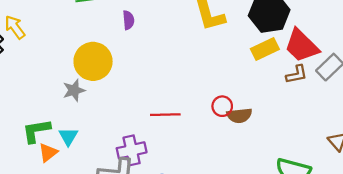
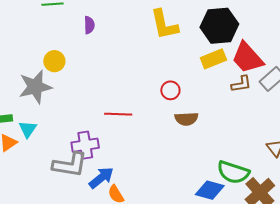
yellow circle: (93, 61) -> (54, 61), size x0.6
gray star: (74, 90) -> (35, 87), size x1.6
red circle: (222, 106) -> (170, 90), moved

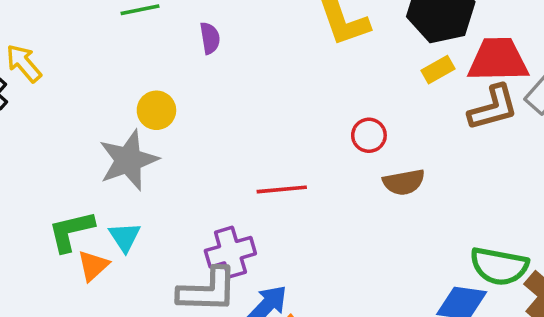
red trapezoid: (247, 58) -> (498, 60), turned 138
yellow rectangle: (213, 59) -> (438, 70), size x0.7
brown L-shape: (241, 84) -> (493, 108), size x1.4

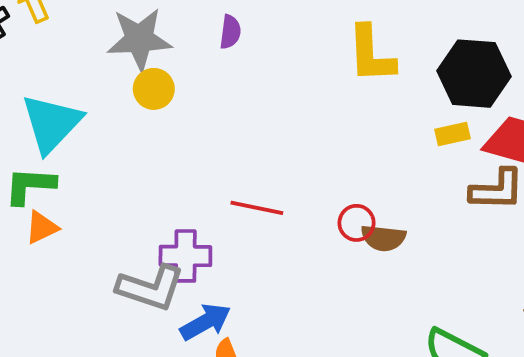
red circle: (369, 135) -> (357, 223), moved
gray star: (128, 160) -> (139, 39), moved
cyan triangle: (125, 237) -> (52, 123), moved, size x1.8

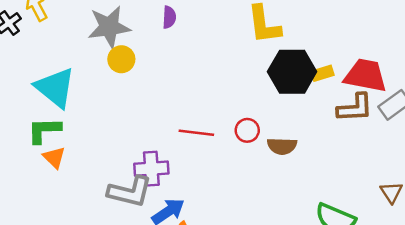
black hexagon: (474, 74) -> (292, 72), moved
cyan triangle: (52, 123) -> (55, 88), turned -30
red circle: (357, 223) -> (247, 130), moved
orange triangle: (42, 227) -> (54, 157), turned -45

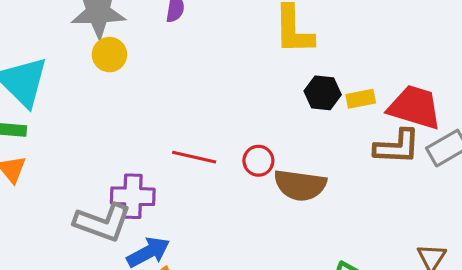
black hexagon: (292, 72) -> (323, 93), size x0.6
brown semicircle: (282, 146) -> (300, 185), size x1.4

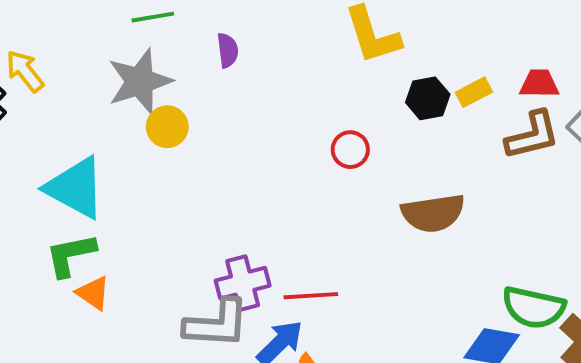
red trapezoid: (415, 107) -> (539, 84), size x0.6
red line: (194, 157) -> (311, 296), moved
red circle: (258, 161) -> (350, 150), moved

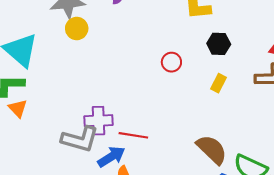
yellow rectangle: (474, 92) -> (219, 83), moved, turned -48
brown semicircle: (433, 213) -> (212, 149), moved, turned -140

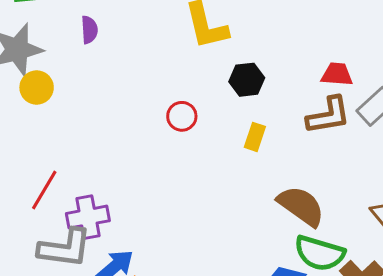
red line: (133, 135) -> (44, 190), moved, turned -60
brown semicircle: (212, 149) -> (301, 206), moved

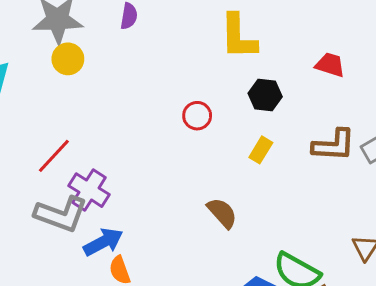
red trapezoid: (337, 74) -> (330, 65), moved
brown semicircle: (301, 206) -> (222, 213), moved, size x0.7
purple cross: (88, 217) -> (89, 190), turned 30

